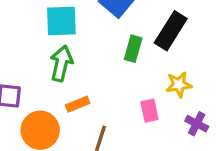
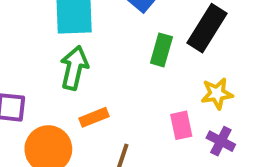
purple cross: (197, 124) -> (221, 141), moved

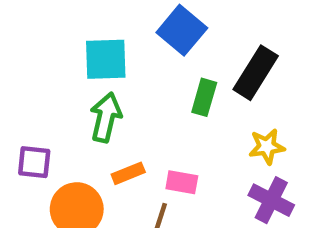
pink rectangle: (181, 125) -> (182, 182), moved, turned -68
purple cross: (221, 141) -> (271, 200), size x1.4

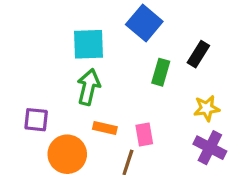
black rectangle: (256, 73) -> (198, 54), size x0.7
orange rectangle: (128, 173) -> (105, 128), turned 35
pink rectangle: (182, 182) -> (144, 134), turned 70

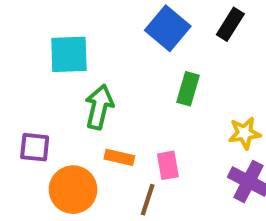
cyan square: (89, 44) -> (69, 54), moved
black rectangle: (198, 54) -> (230, 24), moved

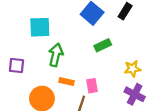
green rectangle: (188, 89) -> (103, 45), turned 49
purple square: (35, 147) -> (16, 66), moved

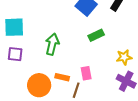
cyan square: (40, 27) -> (14, 27), moved
orange rectangle: (66, 81) -> (62, 77), moved

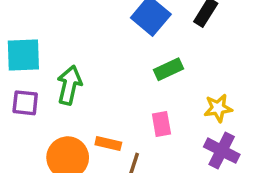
green arrow: (52, 44) -> (69, 85), moved
pink rectangle: (86, 73) -> (161, 124), moved

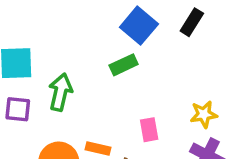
green rectangle: (169, 69) -> (124, 65), moved

